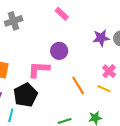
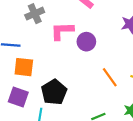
pink L-shape: (39, 69) -> (62, 31), moved

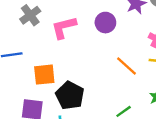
purple circle: (86, 42) -> (105, 23), moved
orange square: (24, 67) -> (44, 75), moved

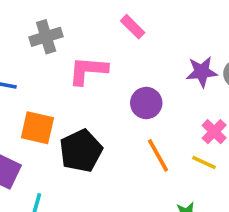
purple circle: (105, 23) -> (146, 103), moved
black pentagon: (70, 95) -> (81, 151), moved

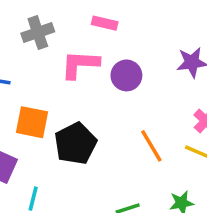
pink rectangle: (133, 27) -> (105, 23), moved, turned -30
purple circle: (146, 103) -> (126, 75), moved

